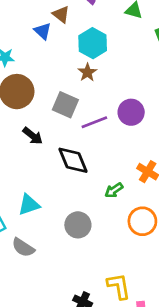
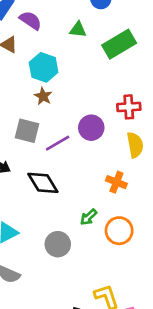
green arrow: (114, 190) -> (89, 217), moved

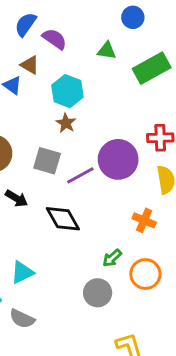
purple circle: (91, 128) -> (118, 159), size x1.4
gray circle: (58, 244) -> (98, 293), moved

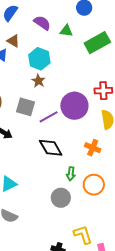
purple semicircle: (54, 39) -> (42, 23), moved
black diamond: (63, 219) -> (51, 148), moved
green arrow: (112, 258) -> (71, 174), turned -40

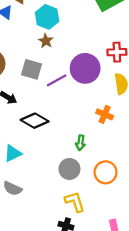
black diamond: (51, 148) -> (35, 121), moved, turned -30
orange circle: (94, 185) -> (106, 172), moved
yellow L-shape: (83, 235) -> (75, 202), moved

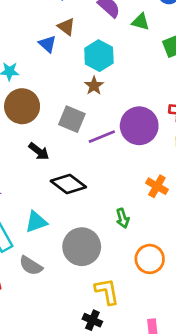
green arrow: (80, 143) -> (123, 218), turned -32
gray circle: (69, 169) -> (82, 247), moved, size x1.4

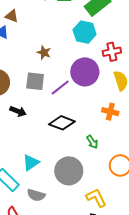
cyan hexagon: (99, 56) -> (85, 32), moved
black diamond: (68, 184) -> (62, 123), moved

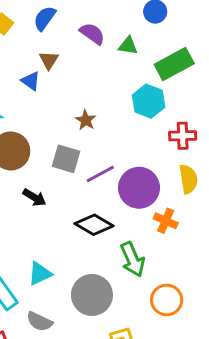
brown triangle: (12, 16) -> (49, 60), turned 32
purple circle: (85, 72) -> (139, 188), moved
green arrow: (92, 142) -> (133, 259), size x1.6

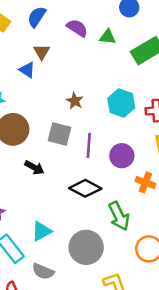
cyan hexagon: (149, 101) -> (121, 103), moved
purple line: (100, 174) -> (89, 146), turned -55
purple circle: (139, 188) -> (122, 156), size x0.7

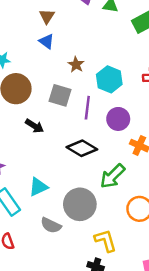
blue triangle: (27, 70) -> (47, 41), moved
cyan hexagon: (121, 103) -> (109, 79), moved
green arrow: (119, 216) -> (113, 176), turned 68
gray semicircle: (43, 271) -> (51, 225), moved

